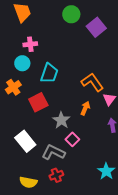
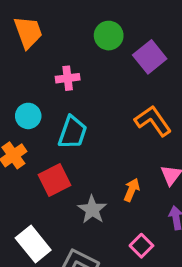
pink cross: (30, 44) -> (68, 78), moved
orange L-shape: (92, 82) -> (153, 121), moved
pink square: (72, 139) -> (141, 246), moved

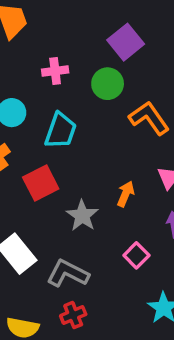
green circle: (109, 36) -> (108, 84), moved
purple square: (150, 57) -> (126, 42), moved

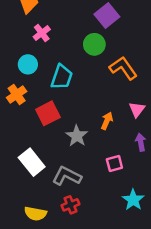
pink cross: (55, 71) -> (42, 33), moved, turned -30
pink square: (136, 255) -> (114, 163), turned 30

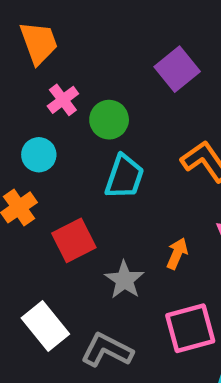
green circle: (94, 44) -> (109, 120), moved
cyan trapezoid: (62, 77) -> (124, 177), moved
pink square: (114, 163) -> (190, 328), size x1.6

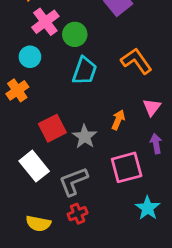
pink cross: (63, 100) -> (45, 22), size x1.4
red square: (74, 240) -> (52, 128), moved
gray L-shape: (107, 350) -> (73, 181), turned -48

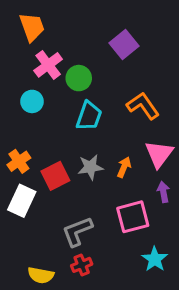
orange cross: (17, 90) -> (19, 161), moved
pink triangle: (152, 107) -> (159, 154), size x1.5
gray star: (85, 137) -> (90, 167), moved, turned 30
white rectangle: (34, 166) -> (22, 201), moved, turned 64

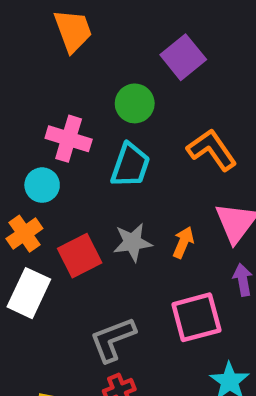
orange trapezoid: (32, 27) -> (73, 31), moved
pink cross: (48, 65) -> (69, 139), moved, turned -36
green circle: (79, 78) -> (135, 103), moved
cyan circle: (32, 101) -> (42, 185), moved

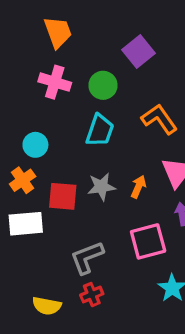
pink cross: (69, 139) -> (55, 82), moved
red square: (80, 256) -> (63, 196), turned 32
white rectangle: (29, 293) -> (26, 224), turned 60

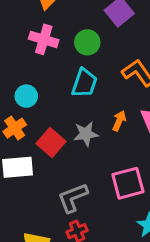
orange arrow: (138, 187) -> (119, 121), moved
red square: (63, 196) -> (51, 143), turned 36

